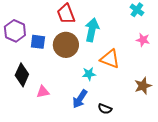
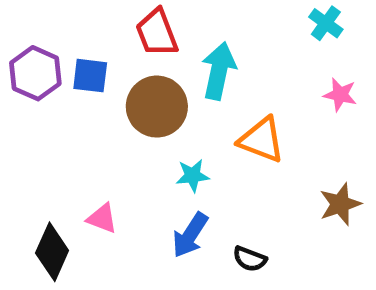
blue square: (38, 42) -> (90, 76), moved
cyan star: (89, 74) -> (193, 176), moved
black diamond: (22, 75) -> (52, 252), moved
pink triangle: (43, 92) -> (102, 218), turned 32

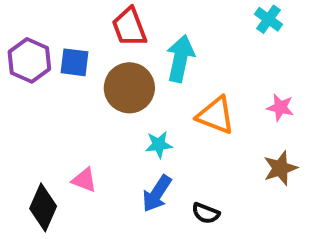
pink star: (340, 95) -> (280, 107), moved

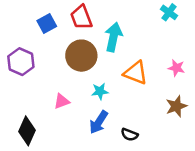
purple hexagon: (29, 60) -> (21, 62), moved
blue square: (74, 62) -> (47, 23), moved, turned -36
pink triangle: (84, 180) -> (62, 101), moved, turned -42

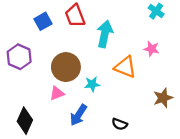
brown circle: (81, 56) -> (66, 67), moved
pink star: (176, 68) -> (152, 49), moved
blue arrow: (99, 122) -> (78, 115), moved

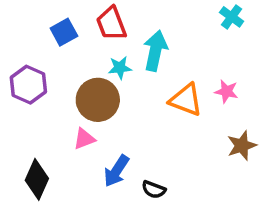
pink star: (152, 49) -> (226, 91), moved
cyan star: (92, 84) -> (120, 68), moved
black semicircle: (120, 124) -> (154, 190), moved

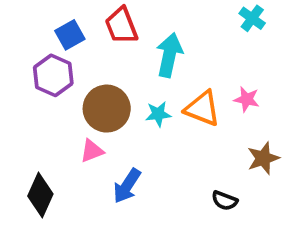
cyan star: (120, 68) -> (158, 114), moved
purple hexagon: (28, 85) -> (53, 75), moved
black semicircle: (154, 190) -> (225, 201), moved

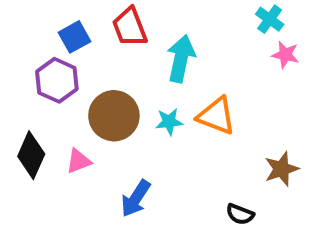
pink star: (247, 99) -> (285, 55), moved
pink triangle: (92, 151) -> (78, 161), moved
black diamond: (40, 195) -> (31, 155), moved

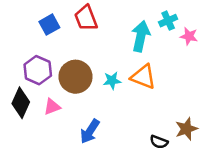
cyan cross: (270, 19) -> (168, 21), moved, turned 30
cyan arrow: (181, 59) -> (141, 36), moved
purple hexagon: (57, 80) -> (38, 70), moved
brown star: (281, 169) -> (186, 129), moved

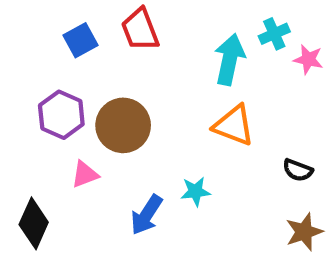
cyan star: (112, 81) -> (195, 191), moved
black diamond: (21, 103) -> (34, 223), moved
brown star: (186, 129) -> (304, 232), moved
black semicircle: (159, 142) -> (298, 170), moved

